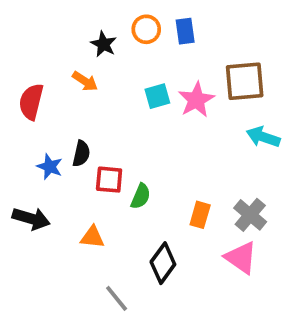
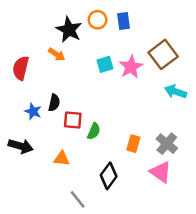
black star: (104, 44) -> (69, 30), size x1.5
brown square: (245, 81) -> (163, 54), turned -32

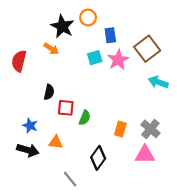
blue rectangle: (124, 21) -> (110, 35), moved
blue star: (33, 111) -> (30, 126), moved
black arrow: (21, 146) -> (28, 150), moved
pink triangle: (161, 172) -> (145, 155), turned -35

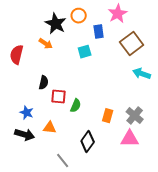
pink star: (118, 60) -> (118, 14), moved

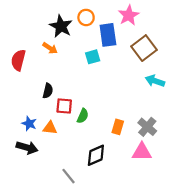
blue rectangle: (99, 32) -> (108, 35), size x1.5
orange triangle: (50, 128) -> (50, 128), moved
black diamond: (88, 142) -> (96, 155), turned 30

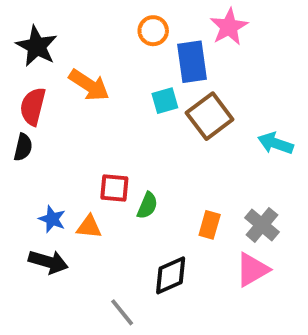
black star: (61, 26) -> (37, 46), moved
orange arrow: (50, 48) -> (89, 85), size x1.5
brown square: (144, 48) -> (210, 116), moved
black semicircle: (48, 91) -> (23, 147), moved
pink triangle: (142, 152) -> (252, 270), turned -30

